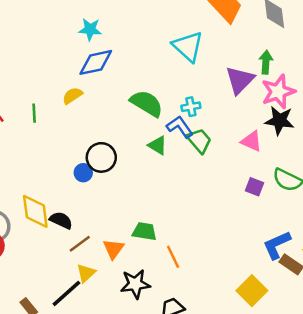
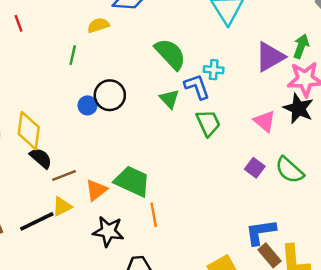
green line: (34, 113) -> (73, 55), moved
green trapezoid: (199, 141) -> (208, 123), moved
black semicircle: (61, 220) -> (41, 158), moved
green trapezoid: (144, 231) -> (132, 181), size x1.4

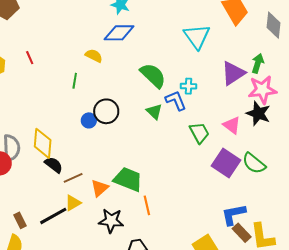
yellow semicircle: (98, 25) -> (94, 56), turned 48
green trapezoid: (208, 123) -> (199, 133), moved
purple square: (255, 168) -> (226, 163), size x1.8

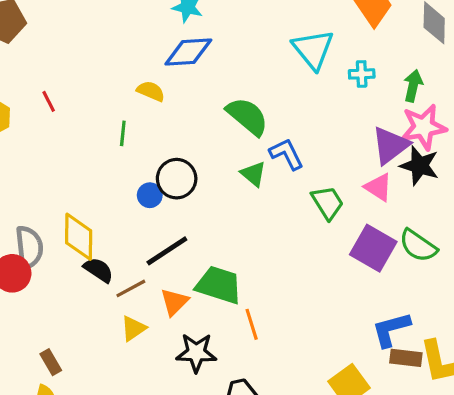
purple triangle: (233, 73) -> (390, 145), moved
cyan cross: (189, 86) -> (362, 74), moved
black line: (53, 216) -> (167, 251), moved
brown rectangle: (242, 233) -> (406, 358), turned -36

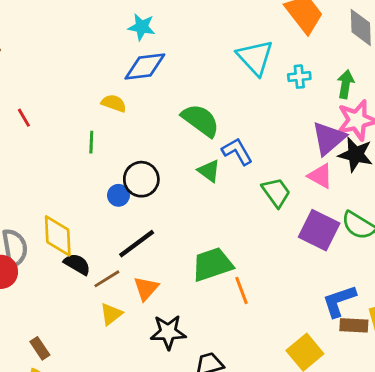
green trapezoid: (219, 285) -> (212, 264), moved, turned -33
orange line: (252, 324) -> (242, 290), moved

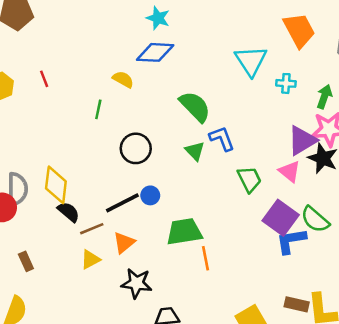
blue circle: (118, 195) -> (150, 195), moved
blue L-shape: (339, 301) -> (291, 241), moved
brown rectangle: (40, 348) -> (26, 261), moved

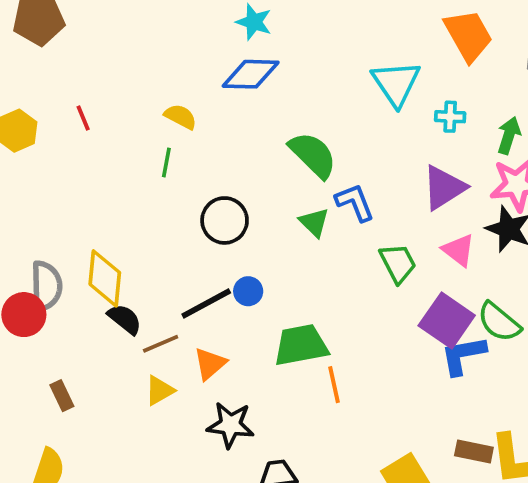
yellow semicircle: (123, 79) -> (181, 117), moved
purple triangle: (302, 140) -> (444, 187), moved

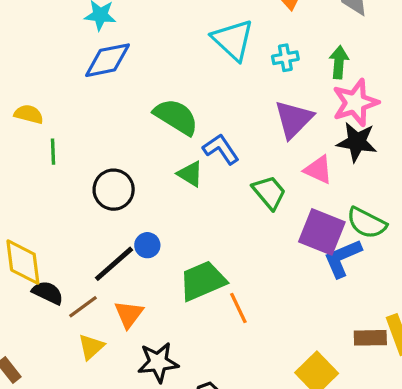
yellow semicircle: (181, 117) -> (29, 114), moved

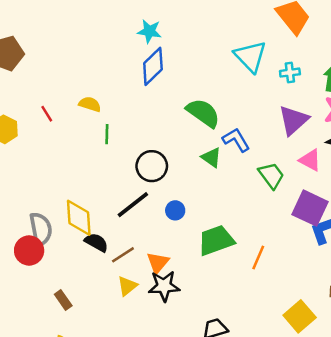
blue diamond: (107, 60) -> (153, 66), turned -36
black line: (114, 264) -> (133, 205), moved
orange line: (238, 308) -> (258, 258), moved, turned 45
black star: (158, 362) -> (164, 286), moved

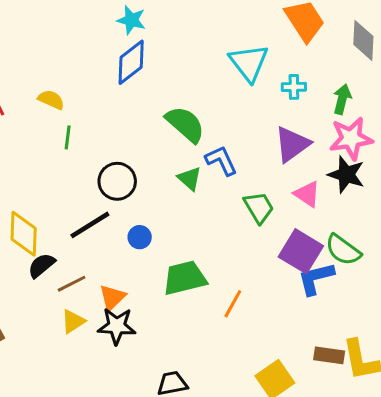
black semicircle: (96, 242) -> (42, 265), turned -75

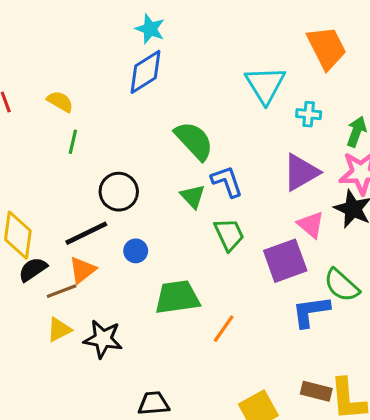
green trapezoid: (259, 207) -> (229, 234), moved
purple square: (301, 251) -> (285, 261), moved, turned 33
orange triangle: (112, 297) -> (82, 270), moved

